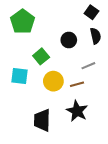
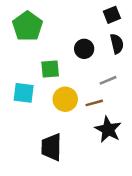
black square: (91, 12) -> (112, 15), turned 32
green square: (41, 56) -> (50, 69), turned 35
black star: (77, 111) -> (108, 129), moved

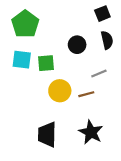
cyan square: (24, 93) -> (22, 60), moved
black star: (108, 129) -> (91, 132), moved

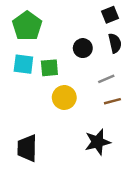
brown line: (86, 94) -> (112, 101), moved
black star: (91, 132) -> (98, 142), turned 30
black trapezoid: (47, 135) -> (27, 148), moved

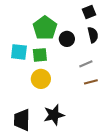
green pentagon: (27, 26) -> (45, 28), moved
yellow circle: (64, 97) -> (41, 79), moved
black star: (98, 142) -> (54, 115), moved

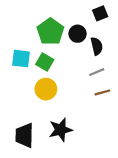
black semicircle: (93, 35) -> (97, 46), moved
black circle: (67, 39) -> (78, 34), moved
green square: (40, 55) -> (45, 62), turned 35

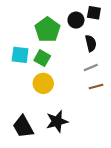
black square: (100, 13) -> (94, 13), turned 32
black circle: (78, 34) -> (76, 20), moved
black trapezoid: (24, 135) -> (23, 127), turned -30

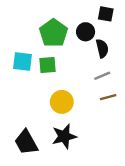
black circle: (76, 20) -> (86, 32), moved
green square: (42, 58) -> (48, 65), turned -35
yellow circle: (43, 83) -> (62, 102), moved

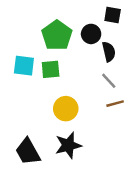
gray line: (102, 76) -> (109, 81), turned 70

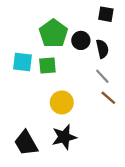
black circle: (91, 34) -> (81, 40), moved
brown line: (115, 104) -> (108, 98), turned 56

